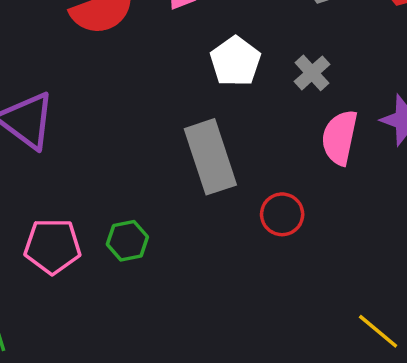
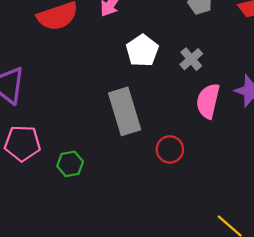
pink pentagon: (53, 246) -> (22, 143), moved

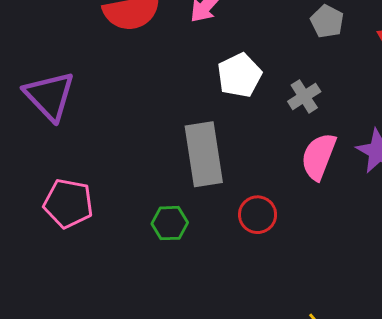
pink pentagon: (22, 143) -> (68, 203), moved
green hexagon: (70, 164) -> (170, 223), moved

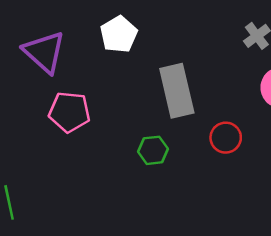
white pentagon: (239, 75) -> (119, 34), moved
pink pentagon: (68, 203) -> (69, 112), moved

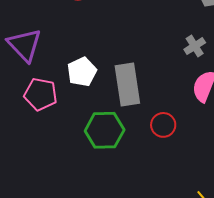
white pentagon: (119, 34) -> (82, 72), moved
green hexagon: (153, 150) -> (105, 130), size x1.6

